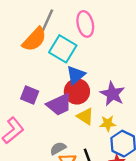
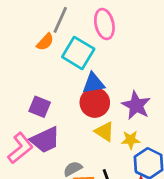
orange semicircle: (34, 39) -> (45, 42), size x0.6
blue triangle: (76, 75) -> (93, 83), turned 30
purple trapezoid: (59, 104) -> (45, 140), moved

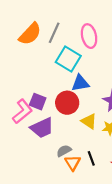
orange semicircle: (45, 42) -> (30, 34), moved, size x1.6
red circle: (95, 103) -> (67, 103), moved
pink L-shape: (20, 148) -> (22, 111), moved

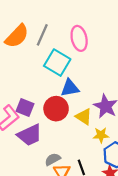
yellow triangle: (89, 121) -> (84, 117), moved

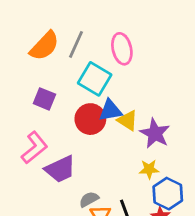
purple square: (25, 107) -> (44, 99), moved
red circle: (56, 109) -> (90, 119), moved
yellow triangle: (84, 117) -> (128, 120), moved

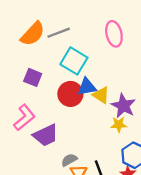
gray line: (76, 44) -> (59, 33), turned 45
pink ellipse: (122, 49) -> (114, 34), moved
yellow star: (149, 169) -> (119, 125), moved

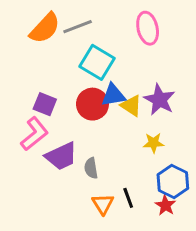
purple square: (33, 77) -> (45, 104), moved
purple star: (123, 106) -> (159, 100), moved
gray semicircle: (69, 160) -> (91, 168), moved, turned -70

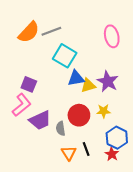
pink ellipse: (148, 28) -> (112, 36), moved
red circle: (92, 104) -> (79, 115), moved
yellow triangle: (131, 106) -> (88, 85), turned -49

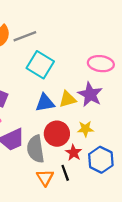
pink ellipse: (112, 36) -> (101, 64), moved, turned -70
blue triangle: (76, 78) -> (45, 103), moved
gray semicircle: (61, 129) -> (36, 149), size x1.6
red star: (112, 154) -> (74, 153), moved

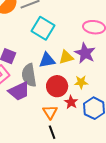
gray semicircle: (36, 149) -> (29, 75), moved
black line: (65, 173) -> (52, 132), moved
orange triangle: (45, 178) -> (50, 112), moved

